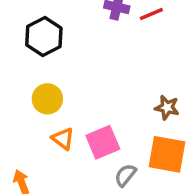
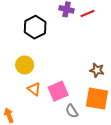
black hexagon: (44, 36) -> (35, 27), moved
gray semicircle: (125, 175) -> (72, 111), turned -72

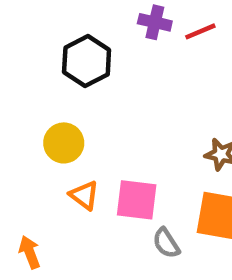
pink square: (58, 91) -> (137, 200), turned 30

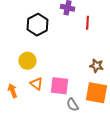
red line: (200, 31) -> (87, 23), moved, turned -64
orange arrow: (30, 252) -> (12, 91), moved

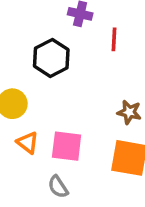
black hexagon: (37, 25) -> (51, 58), moved
gray semicircle: (72, 105) -> (58, 187), moved

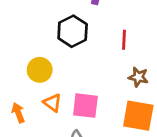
red line: (114, 39) -> (124, 40), moved

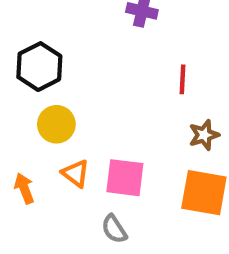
black hexagon: (73, 31) -> (39, 67), moved
brown star: (138, 77) -> (204, 135), turned -30

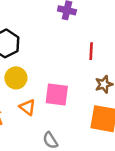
pink square: (125, 178) -> (57, 94), moved

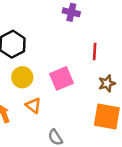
pink square: (57, 94) -> (62, 78), moved, turned -30

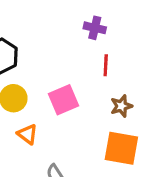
purple cross: (71, 12) -> (95, 28), moved

